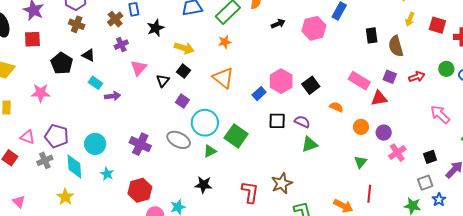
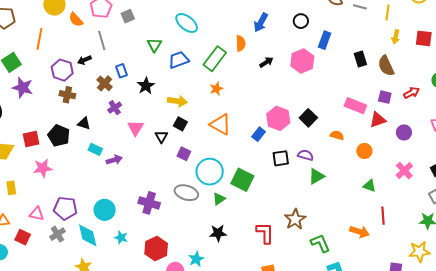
red square: (32, 39) -> (31, 139), moved
purple circle: (384, 133) -> (404, 132), moved
green triangle: (360, 162) -> (369, 186), turned -40

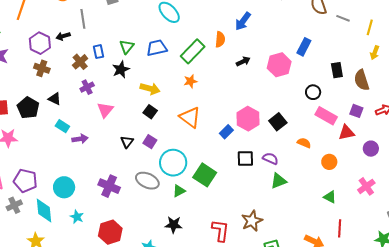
black circle: (301, 21) -> (313, 92), moved
green triangle: (154, 45) -> (127, 47), moved
black triangle: (161, 137) -> (127, 142), moved

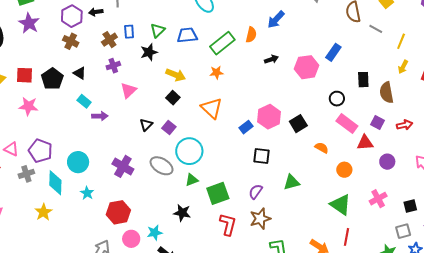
purple semicircle: (270, 159) -> (256, 191), moved, turned -84
green square: (205, 175) -> (218, 193), moved, turned 30
green triangle: (330, 197) -> (341, 205), size x1.6

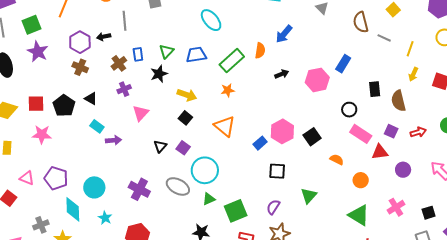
gray cross: (26, 174) -> (41, 225), moved
green triangle: (292, 182) -> (309, 196), turned -30

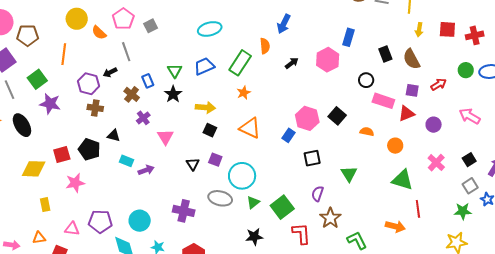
cyan ellipse: (211, 20) -> (210, 29), turned -50

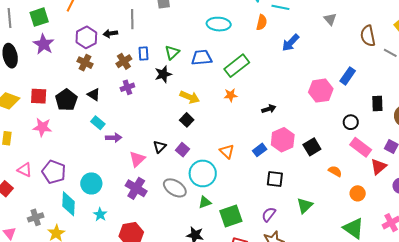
orange semicircle: (265, 46) -> (262, 22), moved
black arrow: (292, 63) -> (269, 109), moved
red triangle: (407, 113) -> (379, 167), turned -36
orange triangle: (250, 128) -> (227, 151), moved, size x0.7
pink triangle: (165, 137) -> (137, 159), moved

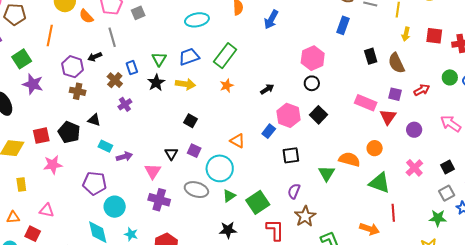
blue rectangle: (348, 76) -> (343, 25), moved
yellow arrow: (190, 97) -> (185, 84), moved
black circle: (351, 122) -> (312, 83), moved
orange semicircle: (335, 171) -> (349, 159), moved, size x1.5
purple pentagon: (54, 172) -> (95, 183), moved

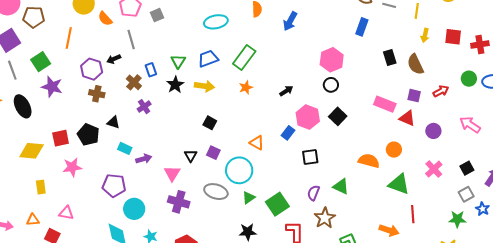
red triangle: (388, 117) -> (407, 118), turned -42
green triangle: (327, 173) -> (341, 186), moved, turned -36

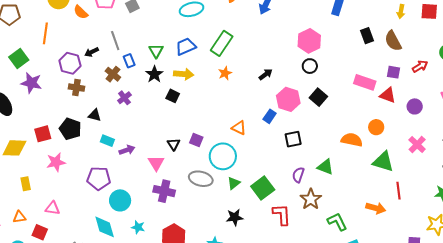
gray line: (131, 39) -> (115, 41), moved
black square: (210, 123) -> (173, 96), moved

